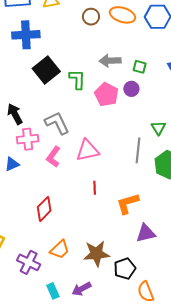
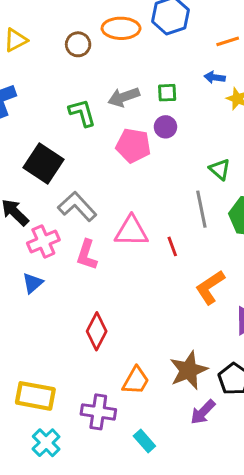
black square: (46, 70) -> (44, 163), moved
green L-shape: (77, 79) -> (82, 113), moved
pink triangle: (88, 150) -> (131, 231), turned 30
red line: (95, 188) -> (172, 246), moved
purple arrow: (81, 289) -> (203, 412), moved

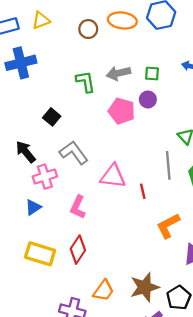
black square: (44, 163) -> (52, 117), size x0.6
pink L-shape: (87, 255) -> (78, 207), moved
yellow rectangle: (35, 396) -> (40, 254), moved

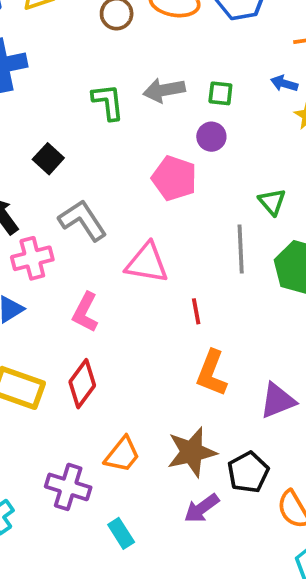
pink pentagon: (122, 111) -> (174, 178), moved
red line: (143, 191) -> (196, 311), moved
orange L-shape: (168, 226) -> (212, 373), moved, turned -44

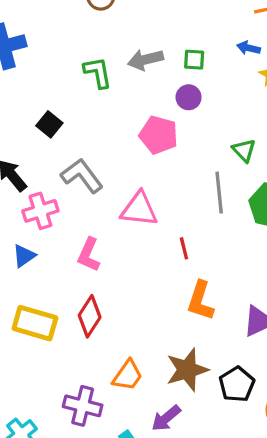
purple arrow: (202, 508) -> (166, 418), moved

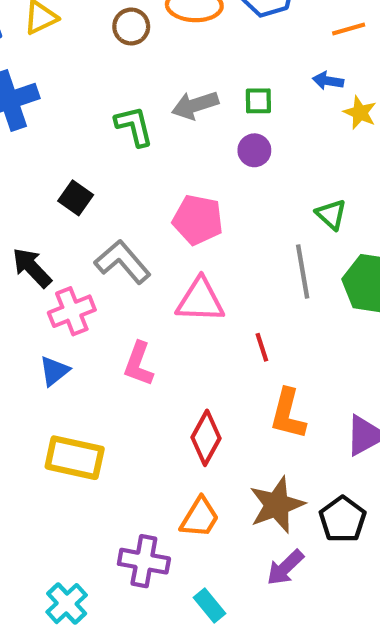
pink pentagon: (159, 135) -> (198, 220), moved
red diamond: (90, 316) -> (206, 438), moved
purple arrow: (166, 418) -> (285, 568), moved

